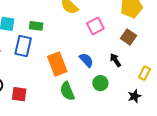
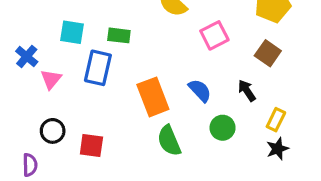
yellow rectangle: (145, 73) -> (276, 120), moved

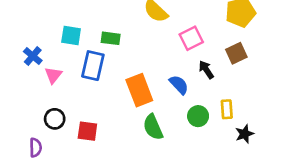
brown square: (268, 53) -> (236, 53), turned 30
black arrow: (247, 90) -> (206, 70), moved
yellow rectangle: (276, 120) -> (227, 109), moved, turned -30

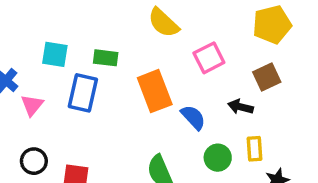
black arrow: (206, 70) -> (240, 107), moved, turned -42
orange rectangle: (139, 90) -> (155, 91), moved

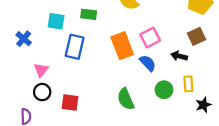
green rectangle: (106, 58) -> (89, 14), moved
pink square: (209, 58) -> (150, 38), moved
pink triangle: (32, 105) -> (41, 70), moved

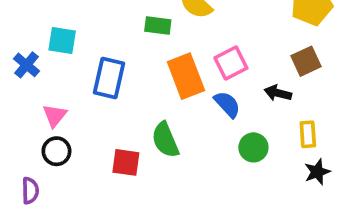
green rectangle: (89, 14) -> (158, 26), moved
cyan square: (56, 21) -> (62, 41), moved
yellow rectangle: (188, 84) -> (308, 134), moved
green semicircle: (126, 99) -> (165, 140), moved
red square: (70, 103) -> (126, 162), moved

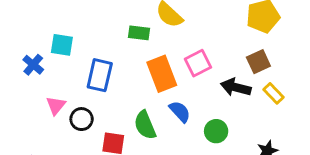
black arrow: (278, 93) -> (236, 87), size x1.4
blue semicircle: (227, 104) -> (180, 111), moved
yellow rectangle: (308, 134) -> (274, 93), moved, turned -40
black circle: (56, 151) -> (82, 119), moved

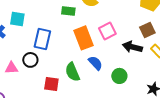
pink triangle: (56, 105) -> (11, 68), moved, turned 48
black circle: (82, 119) -> (30, 60), moved

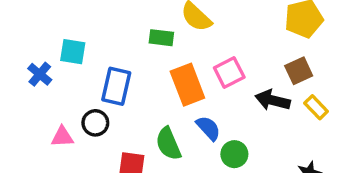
green circle: (119, 76) -> (234, 154), moved

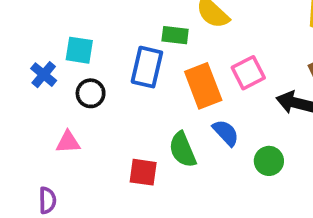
blue rectangle: (116, 86) -> (147, 67), moved
black circle: (95, 123) -> (91, 93), moved
green circle: (234, 154) -> (269, 161), moved

